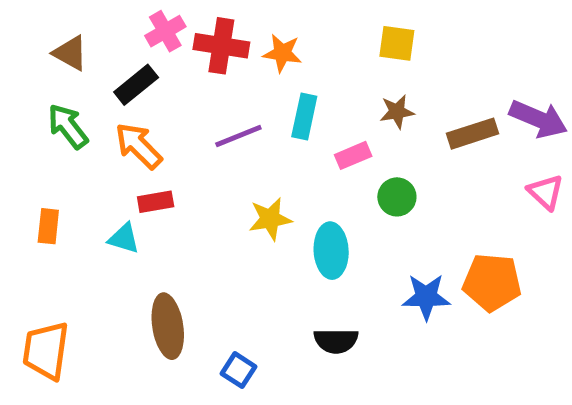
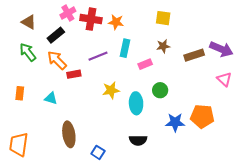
green circle: (397, 197) -> (160, 90), moved
red rectangle: (156, 202) -> (74, 74), moved

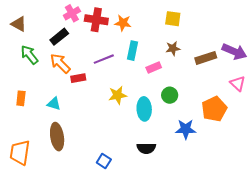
brown triangle: (29, 22) -> (19, 24), moved
orange pentagon: (202, 116) -> (214, 109), moved, turned -30
brown ellipse: (69, 134) -> (57, 137), moved

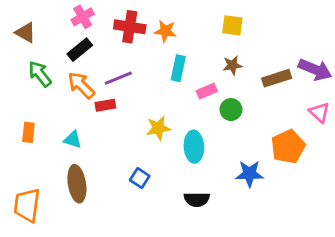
pink cross: (72, 13) -> (83, 17), moved
purple line: (104, 59) -> (118, 78), moved
green circle: (170, 95) -> (231, 110), moved
blue square: (104, 161) -> (140, 178), moved

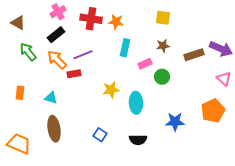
orange pentagon: (288, 147) -> (213, 111), moved
blue square: (140, 178) -> (100, 135), moved
orange trapezoid: (27, 205) -> (19, 144), turned 105

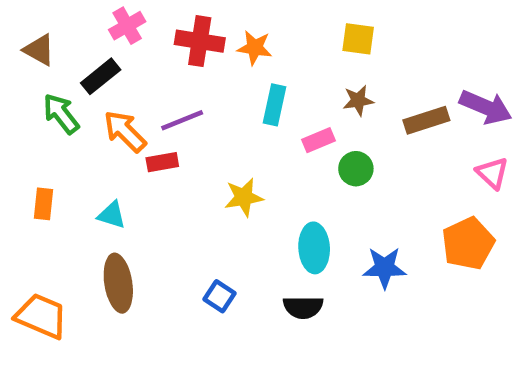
black rectangle: (56, 35) -> (101, 76), moved
cyan ellipse: (136, 103) -> (314, 248), moved

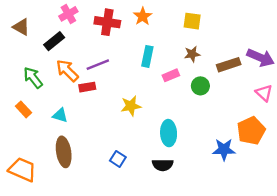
orange star: (255, 48) -> (143, 16), moved, turned 30
green arrow: (61, 114) -> (33, 78), moved
green circle: (356, 169) -> (200, 86), moved
orange rectangle: (43, 204) -> (24, 109), turned -49
blue star: (385, 268) -> (224, 150), moved

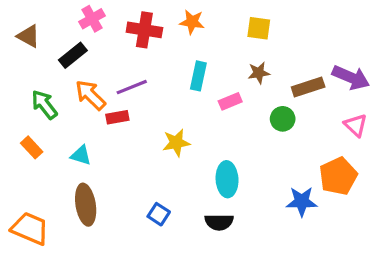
orange star: (143, 16) -> (192, 22), turned -30
green circle: (200, 86) -> (283, 119), moved

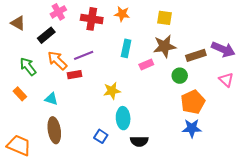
brown star: (259, 73) -> (165, 46), size x1.6
orange pentagon: (338, 176) -> (193, 102), moved
cyan ellipse: (227, 179) -> (123, 118), moved

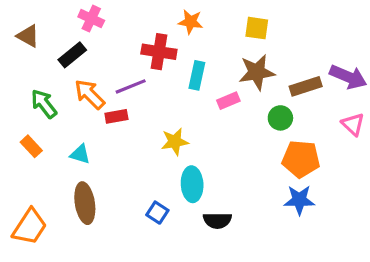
pink cross: (58, 12) -> (91, 19), turned -35
red cross: (92, 19) -> (159, 52), moved
orange pentagon: (193, 102) -> (301, 159), turned 30
orange trapezoid: (19, 145) -> (30, 227), turned 100

